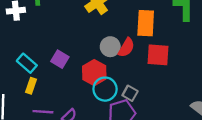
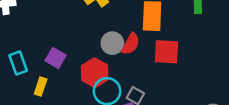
cyan rectangle: (27, 63) -> (18, 63), turned 30
yellow rectangle: (31, 86) -> (41, 86), moved

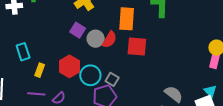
purple square: (56, 58) -> (78, 30), moved
red hexagon: (95, 73) -> (69, 66), moved

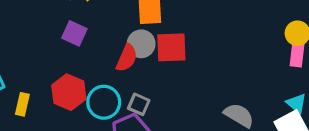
gray circle: (96, 39) -> (141, 44), moved
red semicircle: (110, 40) -> (127, 58), moved

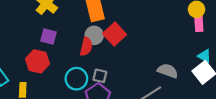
red square: (171, 47) -> (115, 34), turned -30
red hexagon: (69, 92) -> (37, 61), moved

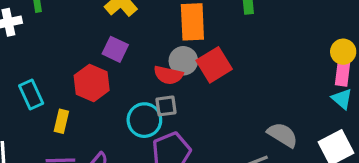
red semicircle: (86, 47) -> (168, 75), turned 78
cyan triangle: (204, 56) -> (342, 99), moved
gray square: (100, 76) -> (166, 106), moved, turned -32

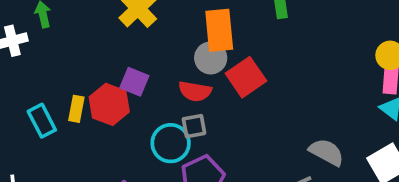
purple square: (115, 49) -> (134, 82), moved
gray circle: (183, 61) -> (211, 58), moved
yellow rectangle: (61, 121) -> (76, 109), moved

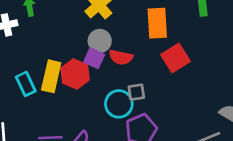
gray circle: (211, 58) -> (100, 41), moved
red semicircle: (195, 91) -> (121, 57), moved
yellow rectangle: (76, 109) -> (51, 76), size x1.6

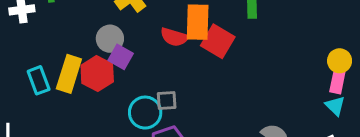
gray circle: (100, 41) -> (110, 39), moved
red semicircle: (121, 57) -> (174, 37), moved
red square: (175, 58) -> (218, 41), moved, turned -32

